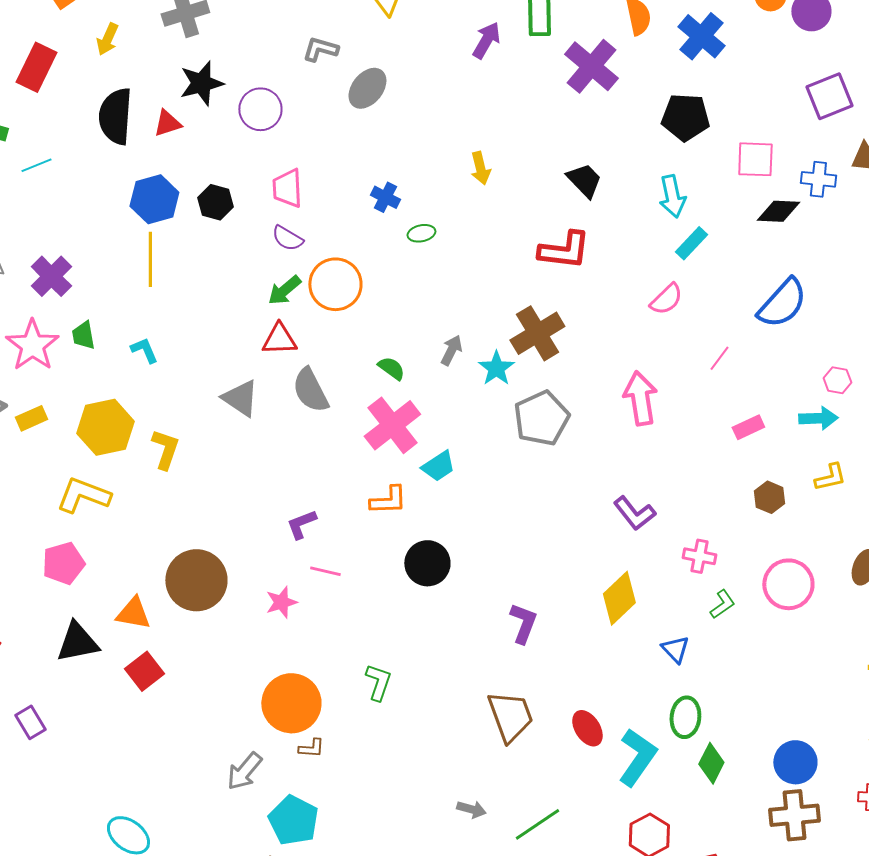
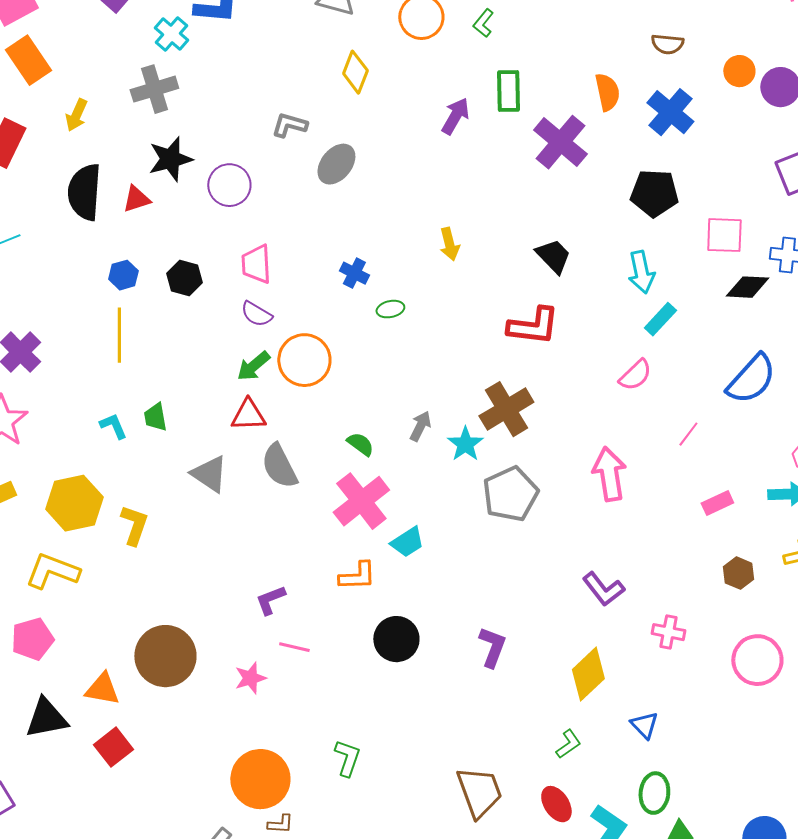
blue hexagon: (154, 199) -> (123, 275), size x0.6
green trapezoid: (83, 335) -> (155, 417), moved
green L-shape: (722, 604) -> (568, 744), moved
purple L-shape: (523, 623) -> (492, 647), moved

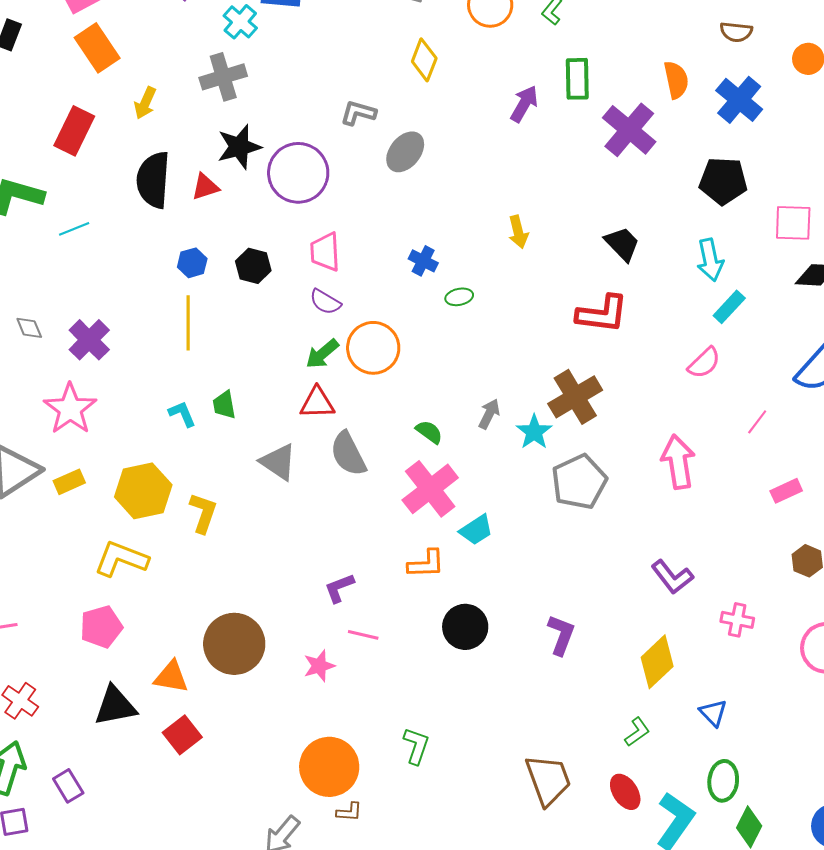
purple circle: (229, 185) -> (298, 173), size x1.4

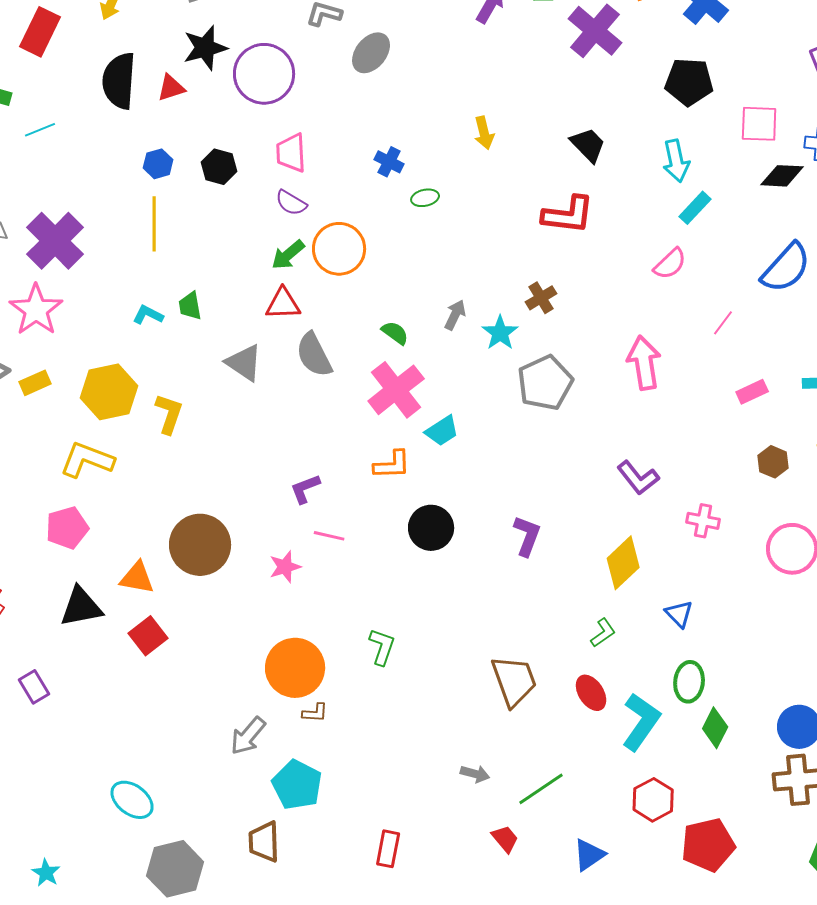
purple cross: (89, 340) -> (55, 241), size x1.4
brown cross: (575, 397) -> (541, 298), size x0.6
cyan L-shape: (182, 414) -> (148, 315), turned -40

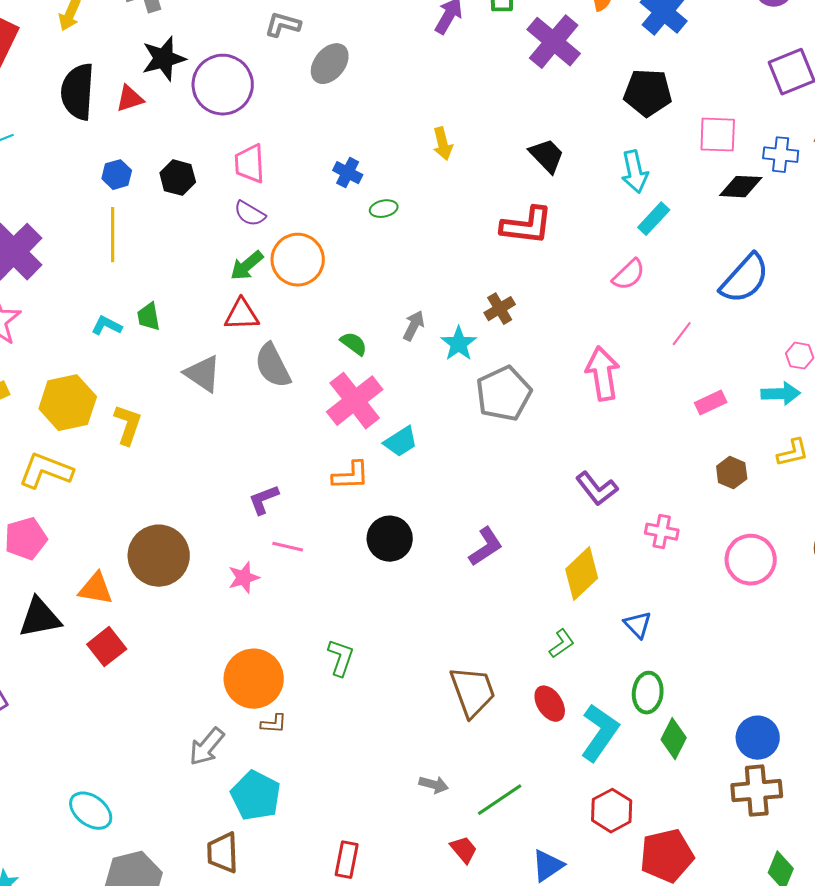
purple L-shape: (527, 536) -> (486, 547), turned 36

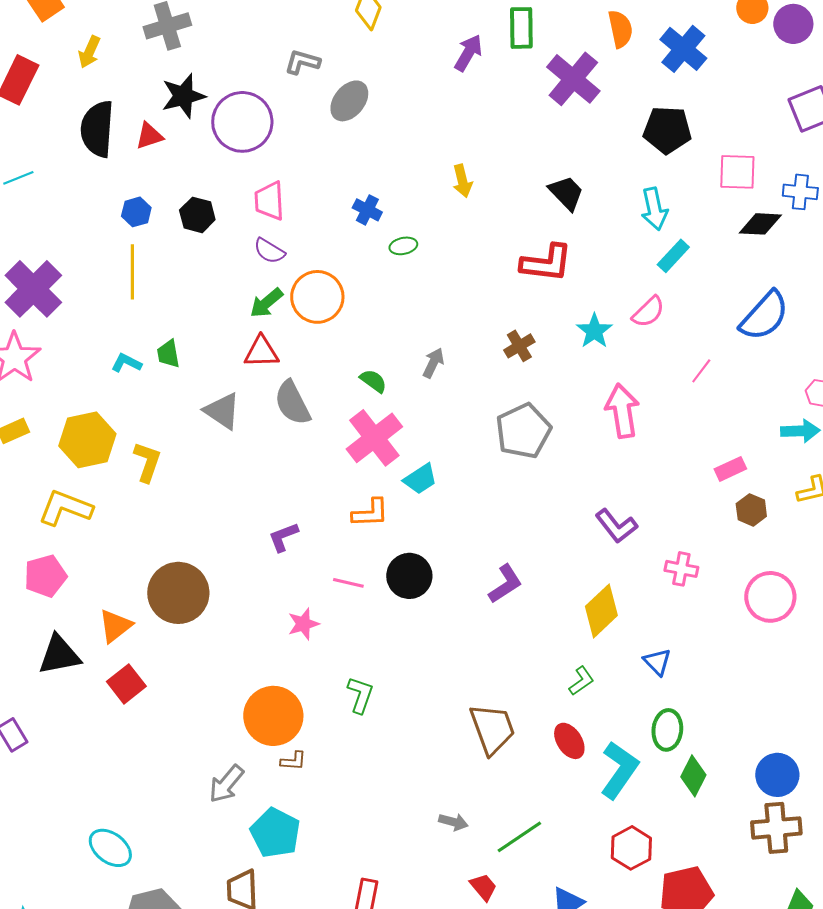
cyan star: (459, 344) -> (594, 331), moved
pink rectangle: (711, 403) -> (730, 469), moved
pink line: (288, 547) -> (348, 583), moved
pink star: (244, 578) -> (303, 624), moved
orange triangle: (96, 589) -> (115, 626), turned -48

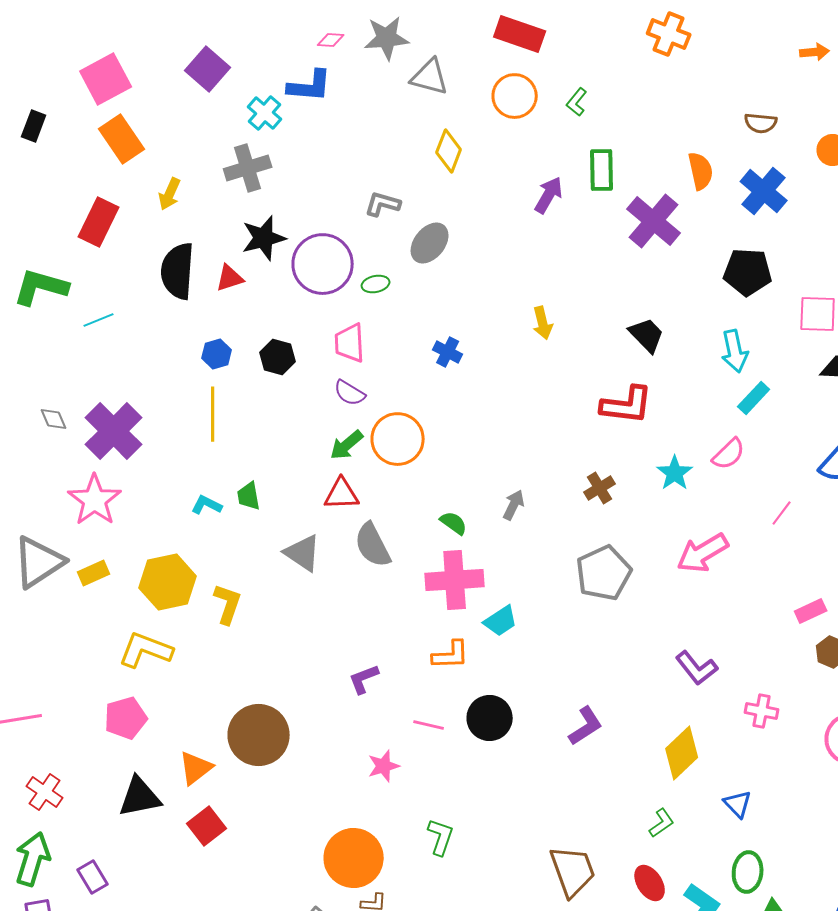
green ellipse: (403, 246) -> (376, 284), moved
pink arrow: (622, 411) -> (703, 553), turned -112
pink cross: (374, 438) -> (455, 580), turned 34

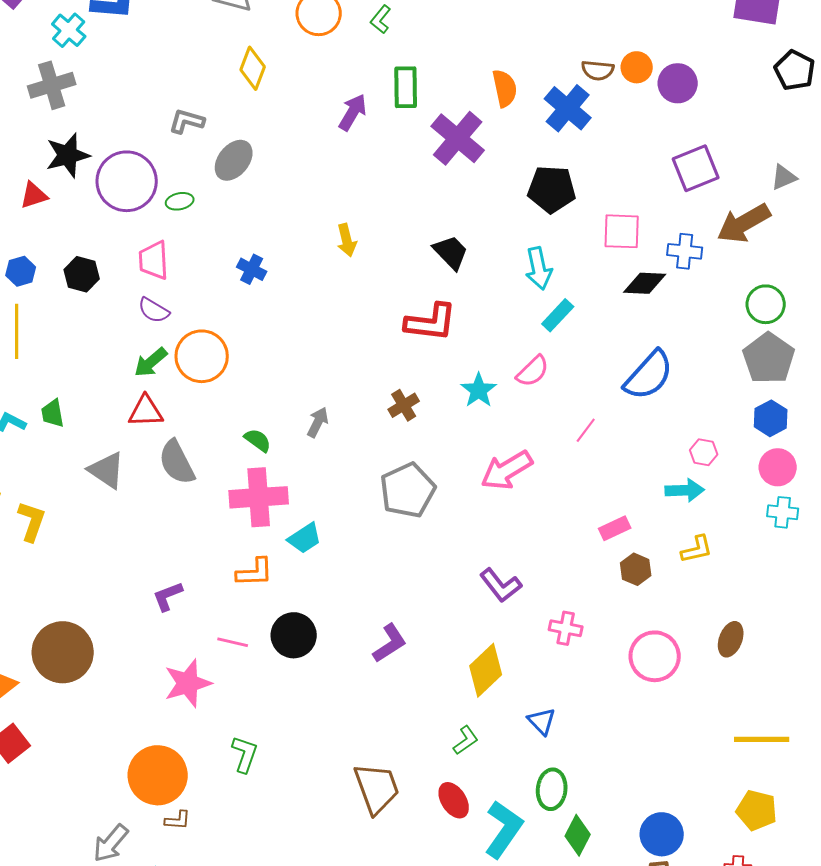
brown semicircle: (761, 123) -> (598, 70), moved
pink star: (384, 766) -> (188, 683), size x1.5

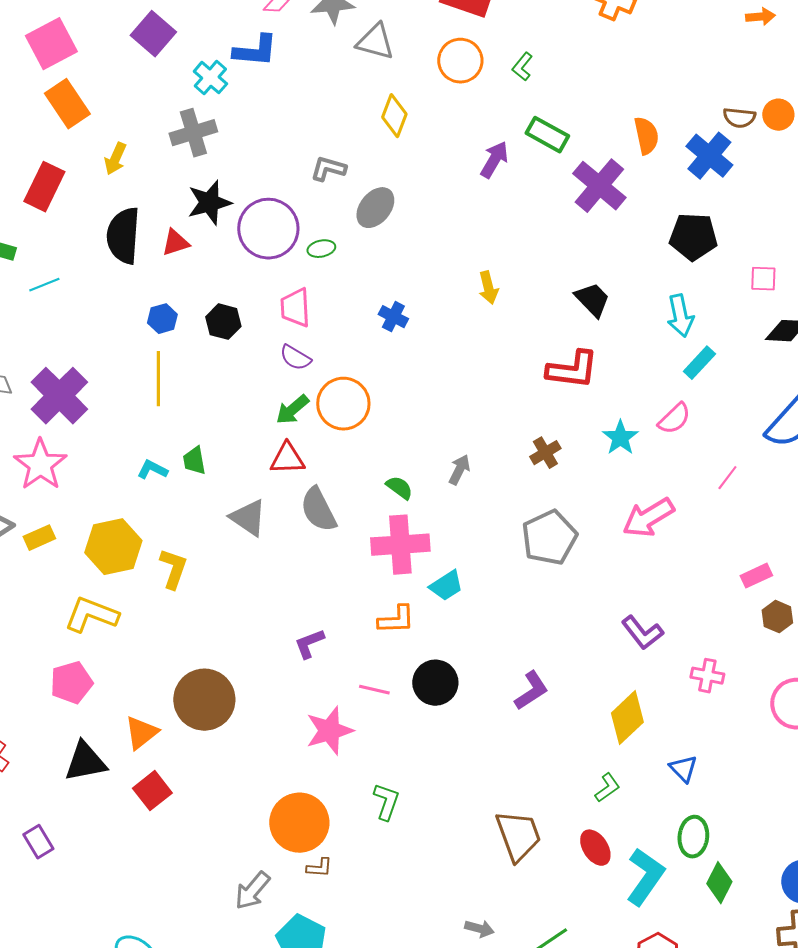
green rectangle: (406, 87) -> (547, 135), turned -60
pink square: (622, 231) -> (763, 279), size x0.7

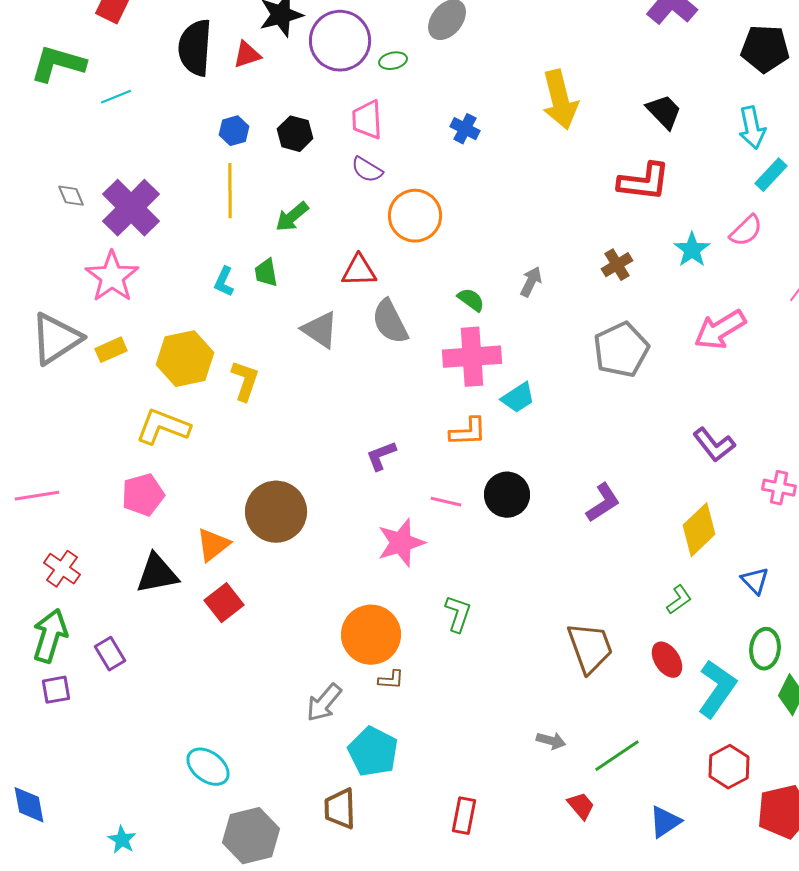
yellow arrow: (488, 288) -> (560, 100), size x1.8
green arrow: (292, 410) -> (292, 217), moved
cyan L-shape: (152, 470) -> (224, 282), turned -92

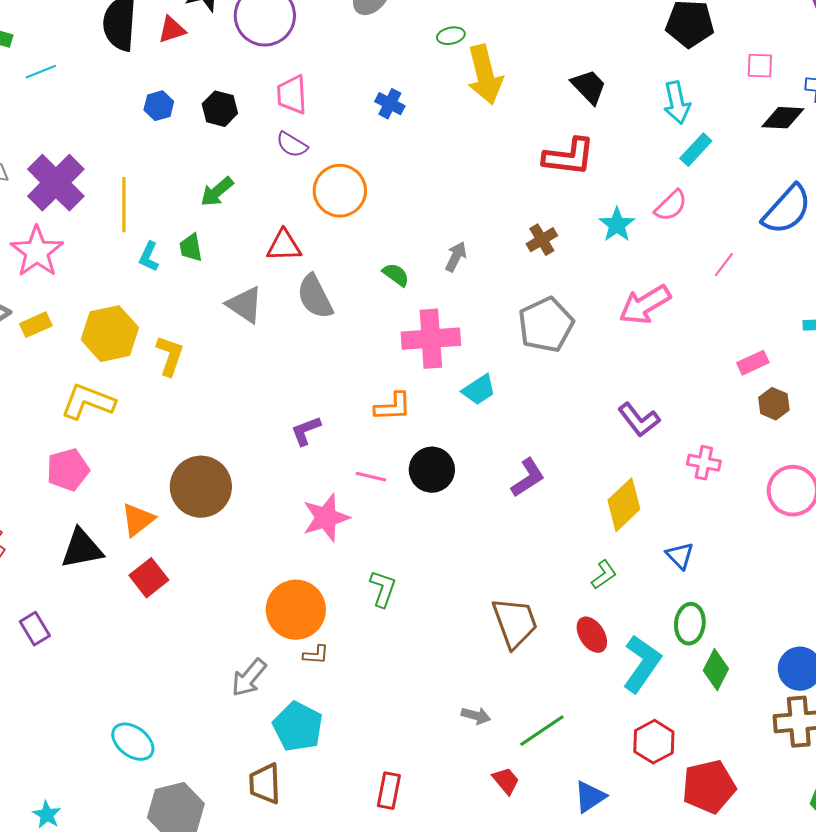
green ellipse: (393, 61) -> (451, 36), moved
yellow line: (230, 191) -> (124, 205), moved
pink cross: (472, 357) -> (431, 339), moved
cyan trapezoid: (518, 398) -> (479, 390), moved

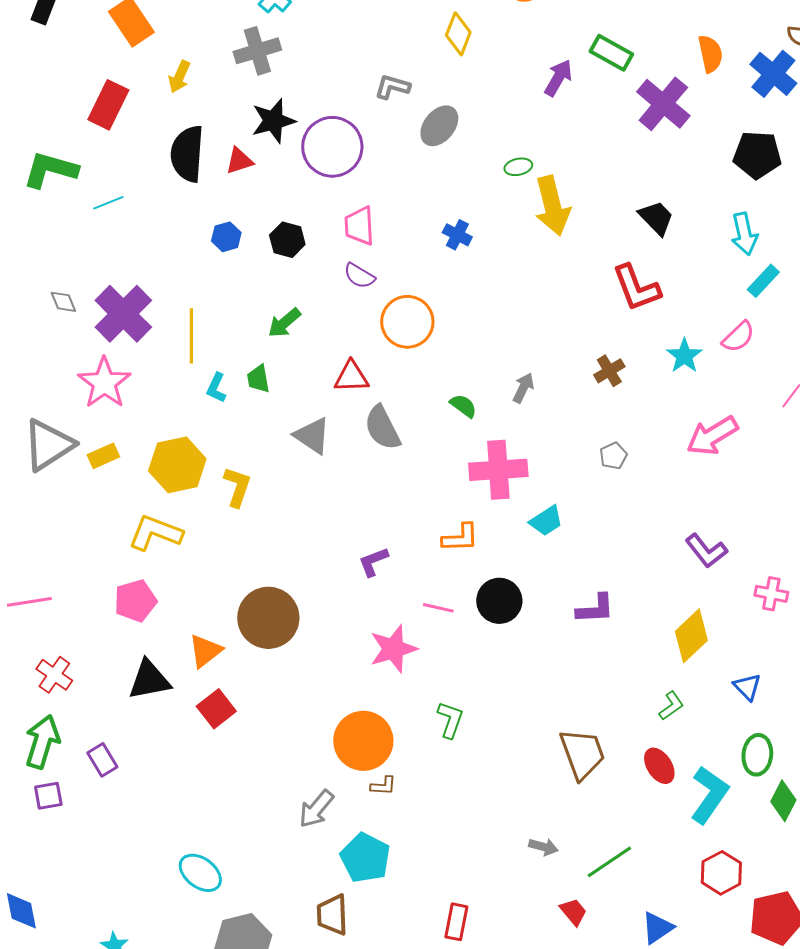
red L-shape: (569, 157) -> (636, 288), turned 62
gray pentagon: (546, 325) -> (613, 456), size x0.5
purple L-shape: (528, 478) -> (595, 609), turned 30

